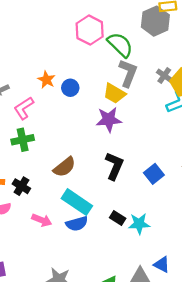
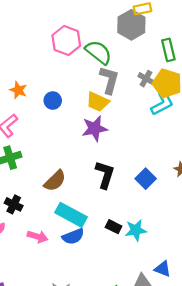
orange star: (47, 80) -> (18, 90), moved

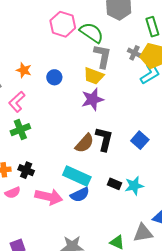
brown semicircle: (55, 181) -> (85, 143), moved
pink arrow: (38, 237) -> (49, 197), size x1.5

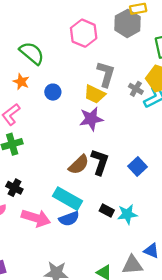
pink hexagon: (63, 24) -> (84, 33), moved
green semicircle: (92, 33) -> (32, 53), moved
gray cross: (134, 53) -> (136, 89), moved

